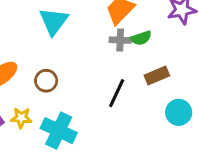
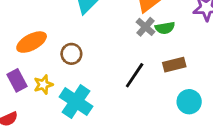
gray cross: (120, 40) -> (145, 27), turned 30
yellow star: (21, 118) -> (43, 85), turned -30

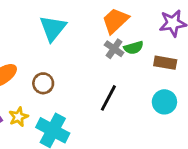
brown rectangle: (174, 65) -> (165, 63), moved, turned 30
cyan circle: (189, 102) -> (164, 102), moved

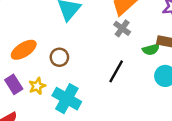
green semicircle: (134, 48) -> (151, 49), moved

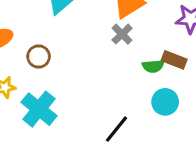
black line: (116, 71) -> (117, 129), moved

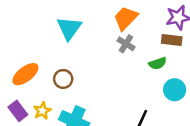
brown rectangle: (174, 60) -> (172, 40), moved

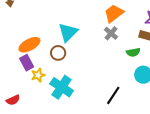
cyan triangle: (69, 28) -> (68, 32), moved
purple rectangle: (18, 111) -> (27, 63), moved

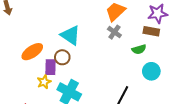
cyan triangle: (68, 32) -> (70, 35), turned -35
purple rectangle: (27, 63) -> (50, 67), moved, turned 35

